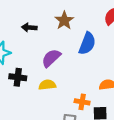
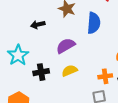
purple semicircle: (51, 58) -> (66, 46), turned 30

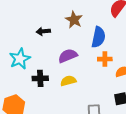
orange cross: (105, 76) -> (105, 59), moved

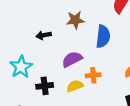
brown star: (74, 20) -> (75, 20), turned -30
orange cross: (105, 59) -> (93, 75), moved

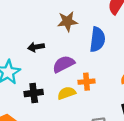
black arrow: (44, 35) -> (36, 47), moved

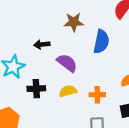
purple semicircle: (64, 64) -> (67, 63), turned 60
orange cross: (86, 82) -> (97, 95), moved

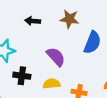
black arrow: (42, 44) -> (33, 21), moved

